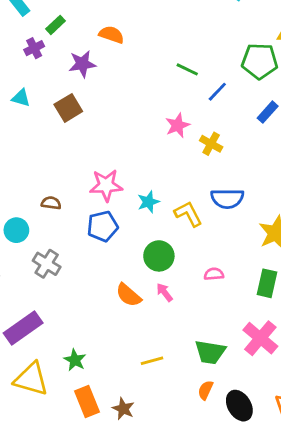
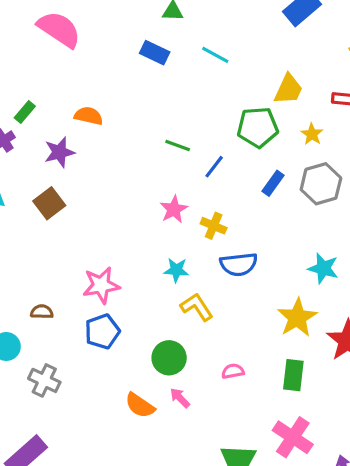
blue semicircle: (227, 199) -> (239, 264), moved
cyan star: (148, 202) -> (176, 270), moved, turned 30

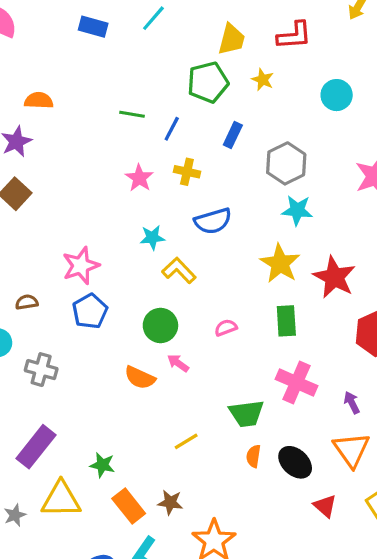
cyan line: (215, 55) -> (153, 18), turned -68
gray hexagon: (321, 184) -> (286, 163), moved
yellow cross: (214, 226) -> (187, 172), moved

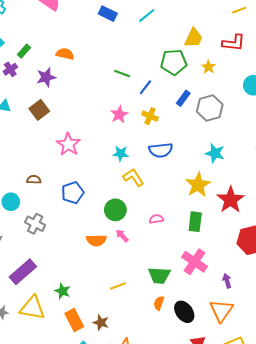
gray hexagon: (286, 163) -> (210, 108), moved
pink star: (81, 266) -> (68, 144), moved, turned -30
orange semicircle: (140, 378) -> (96, 240), turned -36

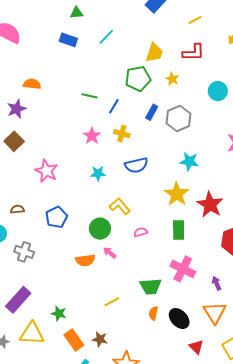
yellow L-shape: (133, 177) -> (120, 206), moved

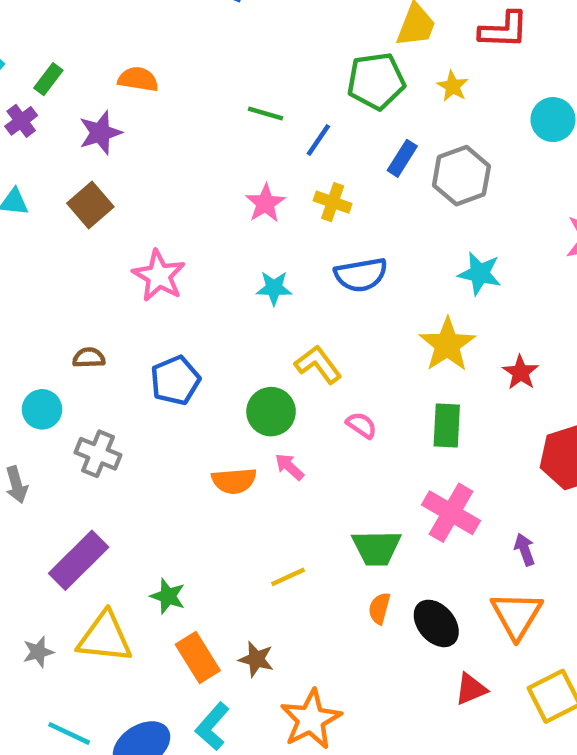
red star: (210, 205) -> (520, 372), size x0.6
pink semicircle: (141, 232) -> (361, 425), turned 48
red triangle: (196, 347) -> (471, 689), turned 49

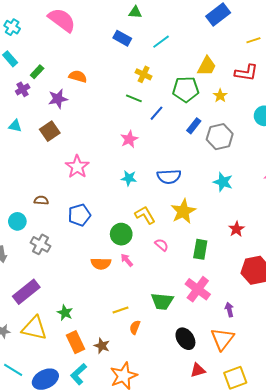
yellow cross: (333, 202) -> (144, 74), moved
yellow star: (447, 345) -> (183, 211), moved
orange semicircle: (379, 608) -> (135, 327), moved

